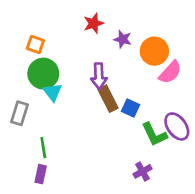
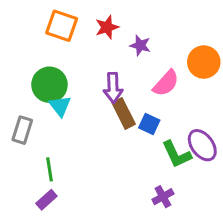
orange square: (35, 44) -> (62, 26), moved, size x1.5
orange circle: (154, 51) -> (204, 62), moved
pink semicircle: (170, 72) -> (166, 83), moved
purple rectangle: (41, 174) -> (46, 200), turned 36

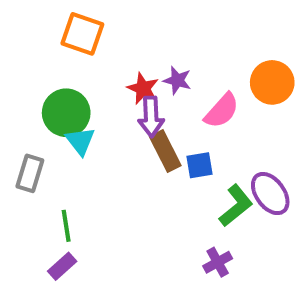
red star: (107, 27) -> (143, 88), moved, turned -30
purple star: (140, 45) -> (177, 80), moved
blue square: (149, 124) -> (199, 165), turned -35
green L-shape: (177, 154) -> (236, 206), turned -104

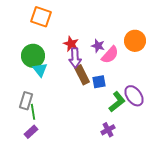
purple star: (177, 80) -> (98, 46), moved
gray rectangle: (30, 173) -> (26, 101), moved

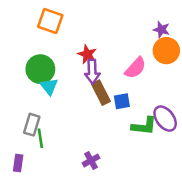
purple star: (98, 46) -> (161, 30), moved
green L-shape: (117, 102) -> (144, 126), turned 45
purple cross: (108, 130) -> (91, 161), moved
purple rectangle: (31, 132) -> (18, 163), moved, turned -40

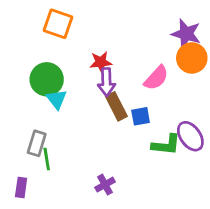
purple star: (161, 30) -> (186, 34), size x1.5
red star: (87, 54) -> (101, 62), turned -30

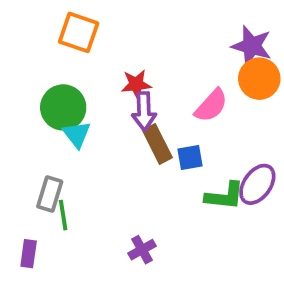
purple ellipse: (190, 136) -> (257, 184), turned 72

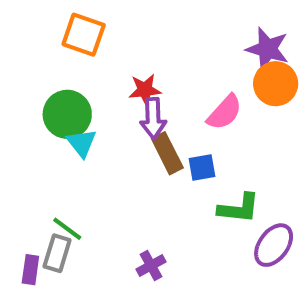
purple ellipse: (257, 184) -> (274, 245), moved
gray rectangle: (50, 194) -> (57, 253), moved
green line: (63, 215) -> (67, 229), turned -44

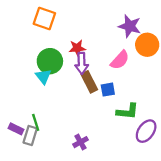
purple star: (267, 49) -> (130, 26), moved
green circle: (67, 114) -> (50, 61), moved
green line: (67, 229) -> (36, 122), turned 35
purple rectangle: (30, 270) -> (16, 129), moved, turned -72

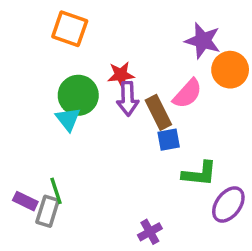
brown rectangle: (89, 82) -> (158, 112), moved
purple cross: (80, 142) -> (150, 232), moved

